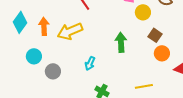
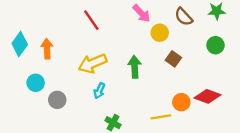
yellow arrow: (70, 31) -> (93, 63), moved
orange circle: (162, 53) -> (181, 102), moved

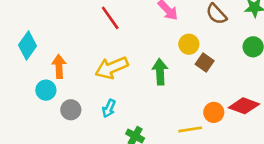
yellow circle: (160, 33) -> (189, 44), moved
orange arrow: (47, 49) -> (59, 66), moved
cyan arrow: (99, 91) -> (109, 108), moved

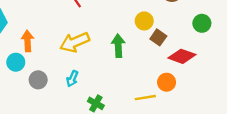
red diamond: (244, 106) -> (182, 56), moved

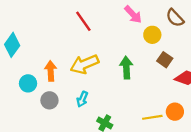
yellow circle: (144, 21) -> (152, 35), moved
orange arrow: (28, 41) -> (51, 71), moved
orange circle: (167, 82) -> (175, 112), moved

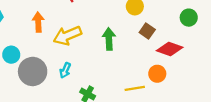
orange arrow: (51, 71) -> (38, 22), moved
gray circle: (49, 100) -> (33, 71), size x1.6
orange circle: (175, 112) -> (157, 74), moved

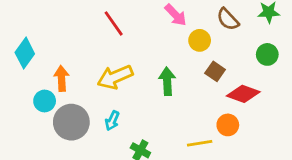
orange arrow: (38, 22) -> (61, 78), moved

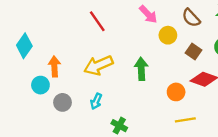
brown square: (215, 71) -> (193, 51), moved
gray circle: (71, 122) -> (62, 102), size x0.6
orange circle: (228, 125) -> (176, 92), moved
yellow line: (200, 143) -> (185, 120), moved

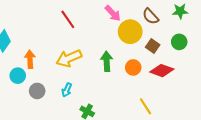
yellow circle: (168, 35) -> (130, 32), size x1.5
orange circle: (176, 92) -> (133, 67), moved
yellow line: (185, 120) -> (145, 106), turned 66

